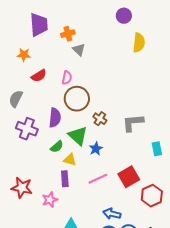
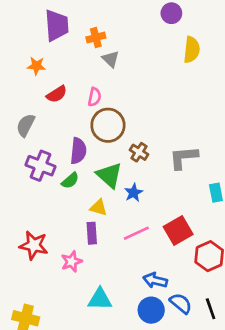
green semicircle: (57, 147) -> (70, 181), moved

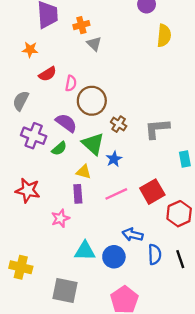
pink semicircle: (94, 97) -> (71, 83), moved
purple semicircle: (78, 151) -> (66, 123), turned -60
red star: (34, 245) -> (28, 190), moved
blue semicircle: (181, 303) -> (155, 254), turned 48
blue circle: (151, 310) -> (114, 257), moved

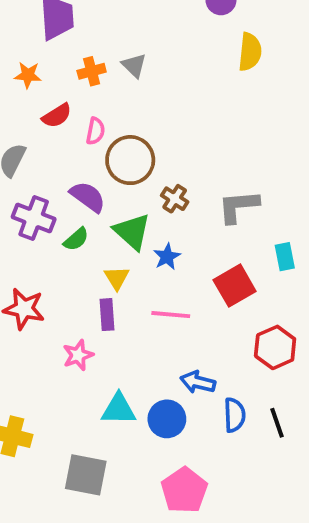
orange cross: (81, 25) -> (92, 71), moved
yellow triangle: (84, 172) -> (117, 278), turned 42
red square: (152, 192) -> (235, 286), moved
pink line: (116, 194) -> (171, 315), turned 30

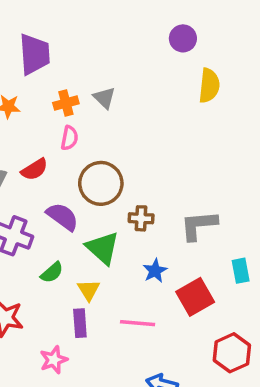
red semicircle: (57, 116) -> (34, 169), moved
pink semicircle: (95, 131) -> (69, 138), moved
brown cross: (175, 199) -> (141, 218), turned -30
green semicircle: (76, 239) -> (52, 272), moved
blue star: (167, 257) -> (155, 271), moved

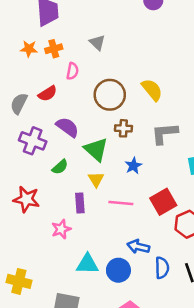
yellow semicircle: (209, 86) -> (152, 90), moved, turned -45
orange cross: (66, 103) -> (54, 49), moved
brown circle: (101, 183) -> (110, 95), moved
yellow triangle: (89, 290) -> (96, 179), moved
red square: (195, 297) -> (163, 202), moved

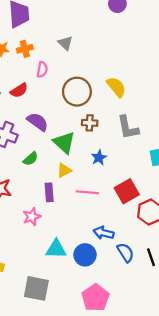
gray L-shape: (164, 133) -> (128, 128), turned -96
yellow triangle: (96, 179) -> (64, 170), turned 35
blue semicircle: (162, 268) -> (126, 253), turned -30

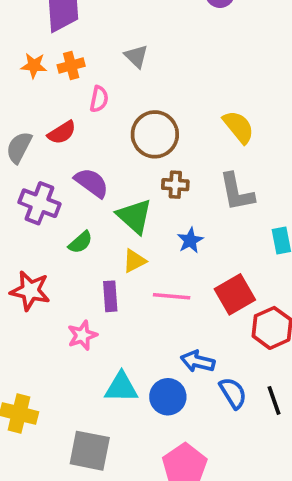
yellow semicircle: (116, 87) -> (239, 127), moved

